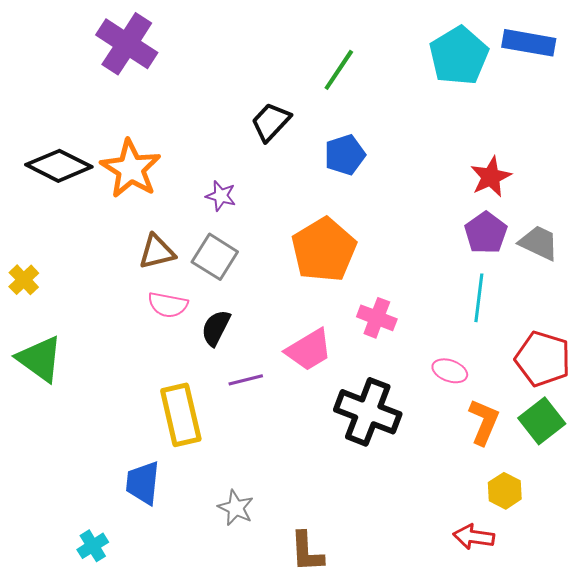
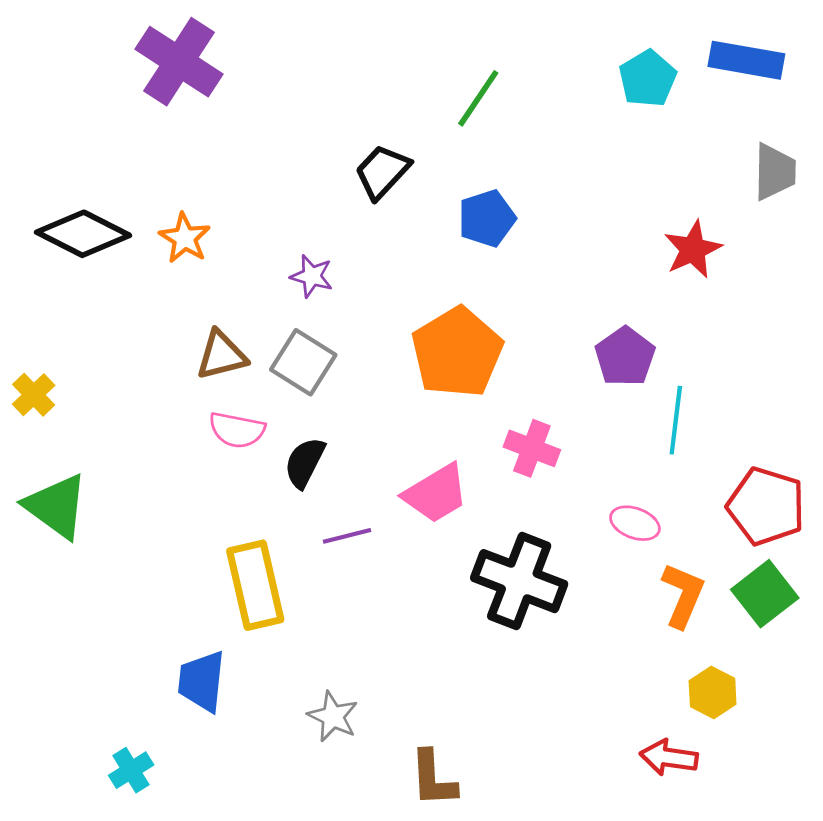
cyan pentagon: (459, 56) -> (648, 79), size x0.7
orange star: (131, 169) -> (185, 238), size x0.6
purple pentagon: (486, 233) -> (625, 357), moved
gray trapezoid: (539, 243) -> (775, 172), moved, turned 66

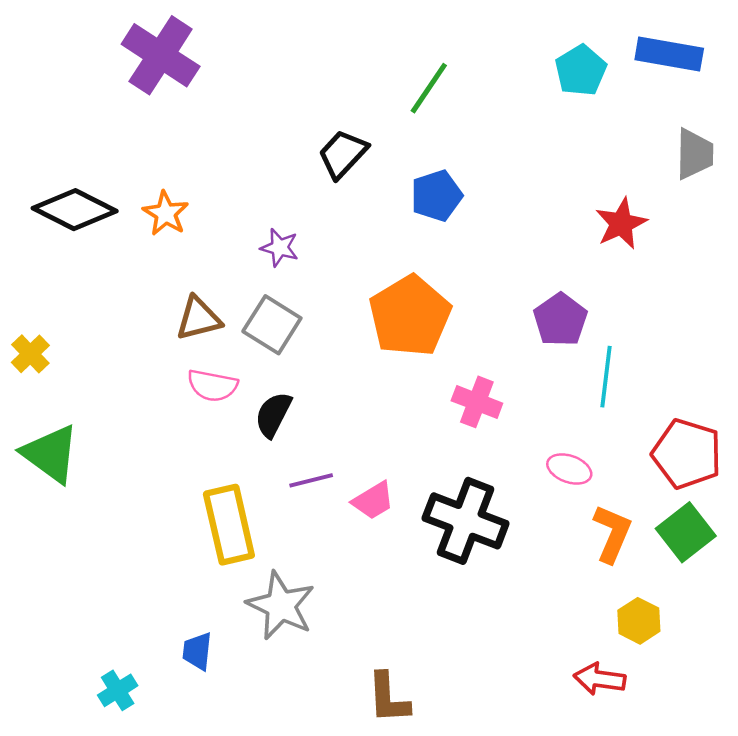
pink trapezoid: (436, 494) -> (373, 501), moved, size x0.7
blue trapezoid: (202, 681) -> (197, 651), moved, size x0.7
gray star: (333, 717) -> (281, 606), moved, size x1.5

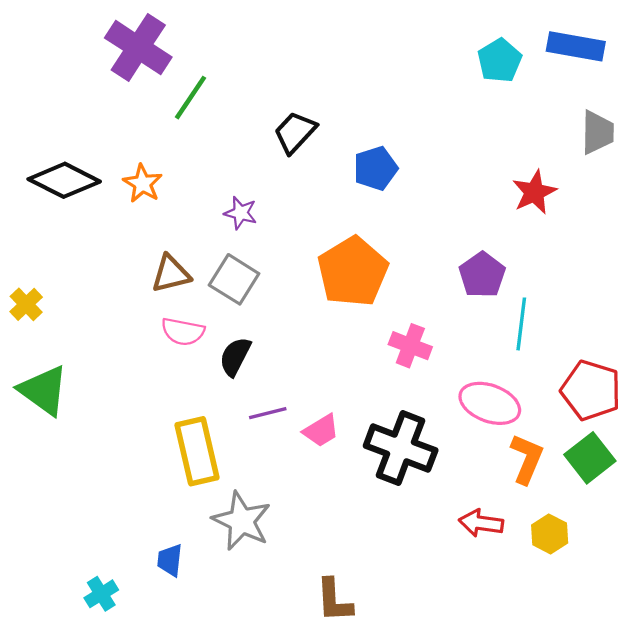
green line: (429, 88) -> (190, 98), moved
pink ellipse: (569, 469) -> (490, 403), size x1.6
red arrow: (600, 679) -> (481, 523), moved

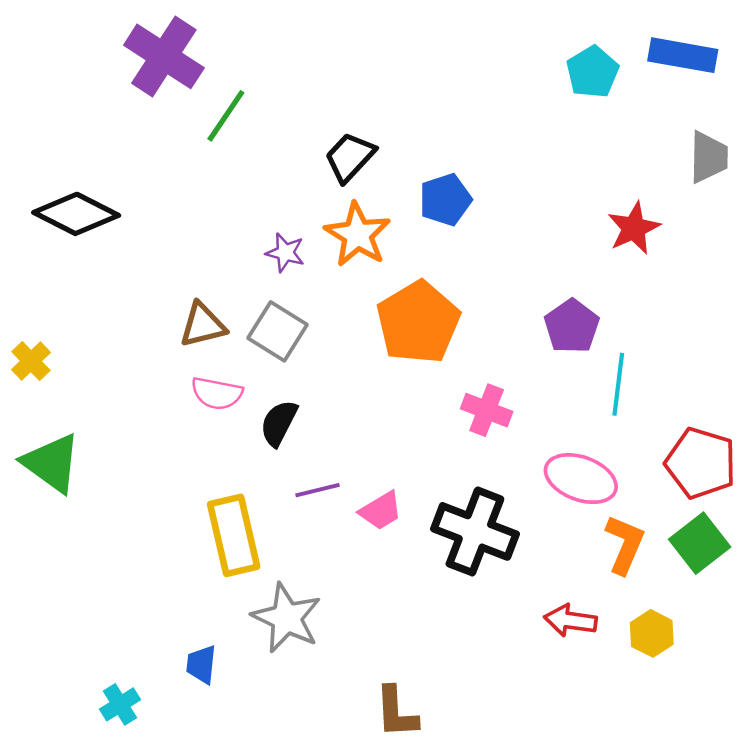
orange star: (143, 184) -> (358, 235), moved, size x1.4

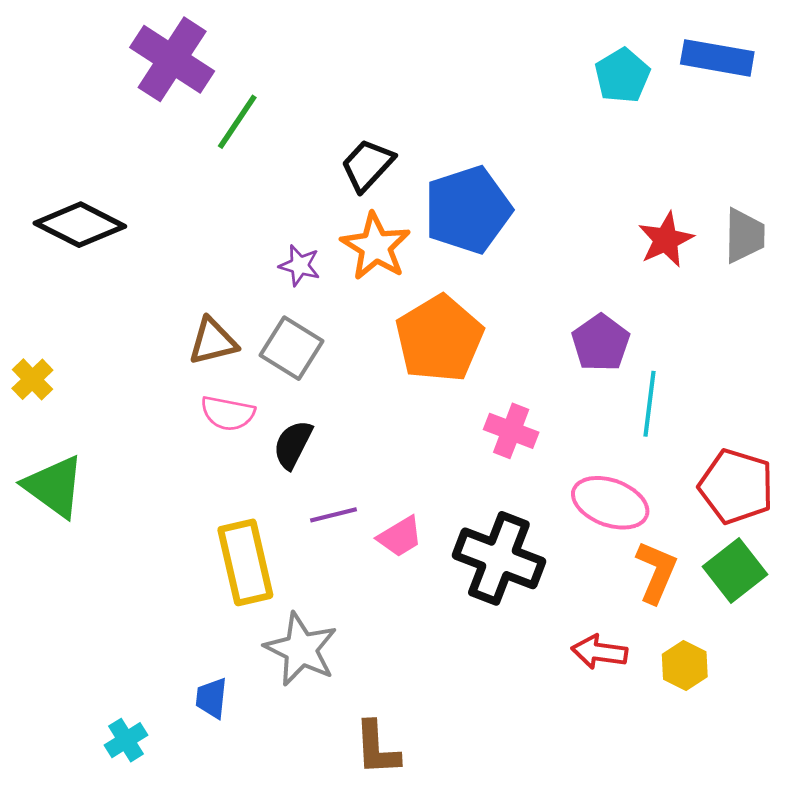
gray trapezoid: (709, 157) -> (744, 236), moved
blue pentagon: (445, 200) -> (468, 210), size x1.6
brown L-shape: (396, 712) -> (377, 748), moved

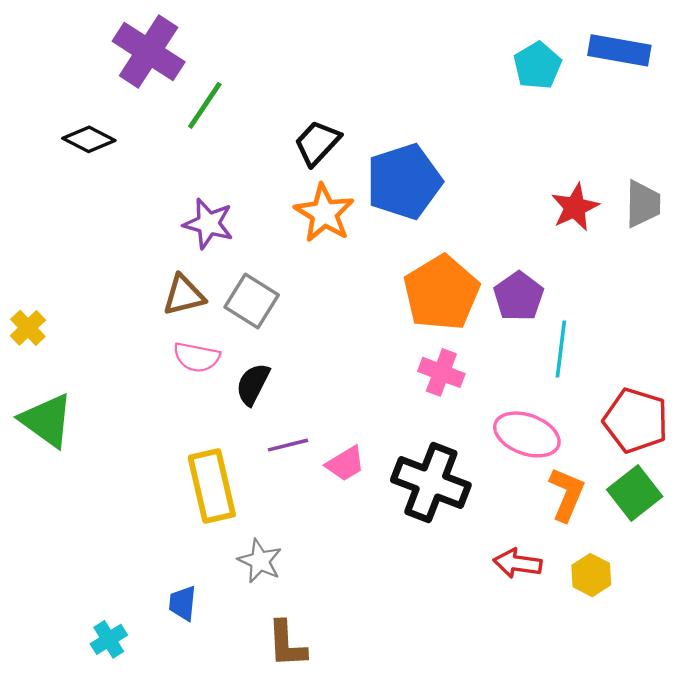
black diamond: (80, 225) -> (89, 139), moved, size x0.7
purple star: (300, 265) -> (208, 224), moved, size x1.4
orange pentagon: (439, 339) -> (441, 293), moved
gray star: (301, 649) -> (260, 561), size x0.7
brown L-shape: (377, 748) -> (287, 644), moved

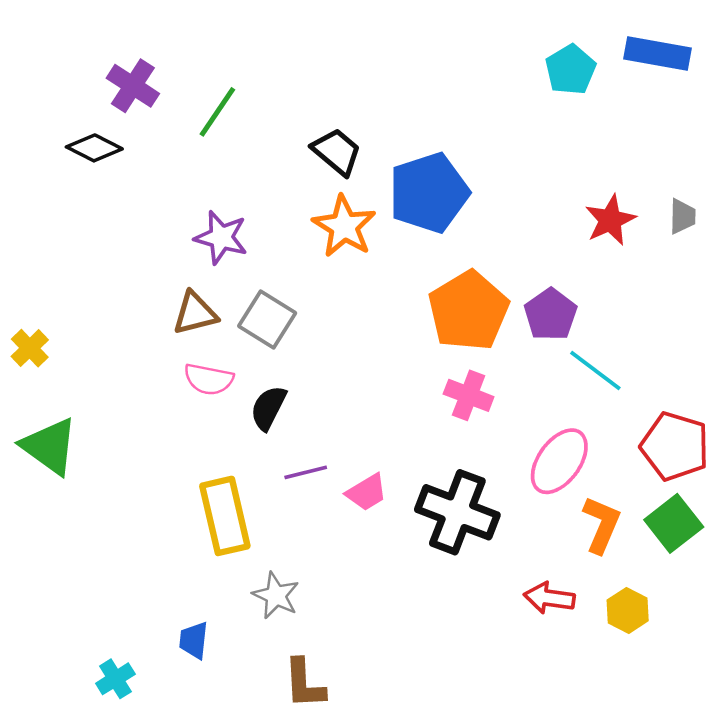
purple cross: (149, 52) -> (133, 86), moved, size x0.7
black trapezoid: (317, 143) -> (337, 152), turned 87
gray trapezoid: (643, 204) -> (682, 216), size x0.7
cyan line: (561, 349) -> (595, 370), turned -60
pink ellipse: (527, 434) -> (559, 461), turned -74

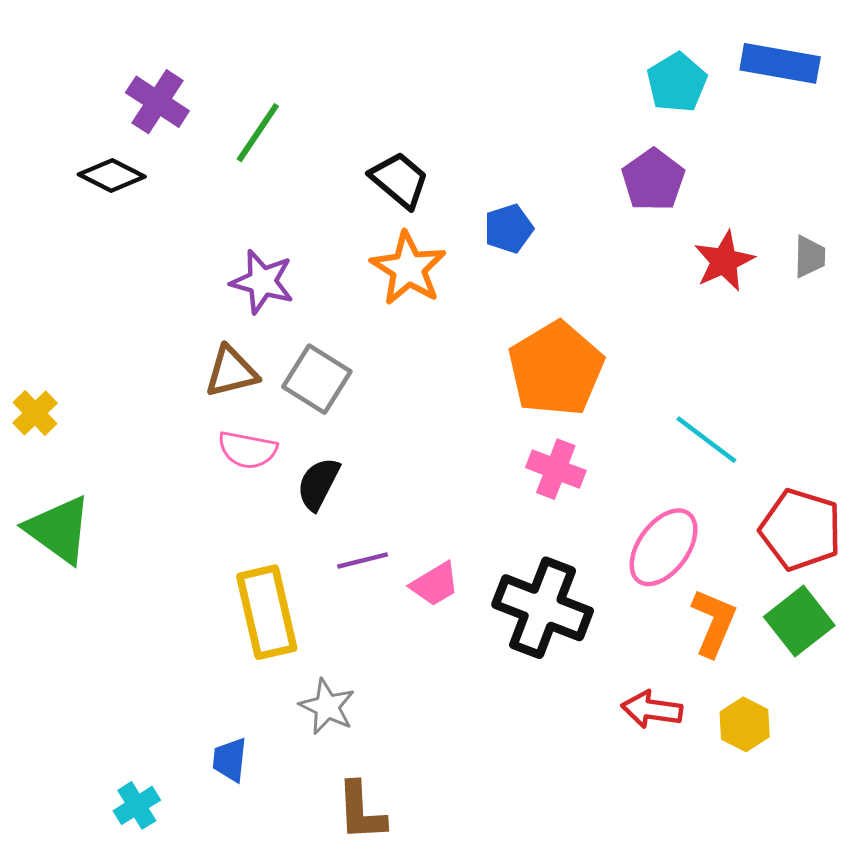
blue pentagon: (429, 193) -> (509, 229), size x0.5
purple pentagon: (551, 315) -> (653, 180), moved

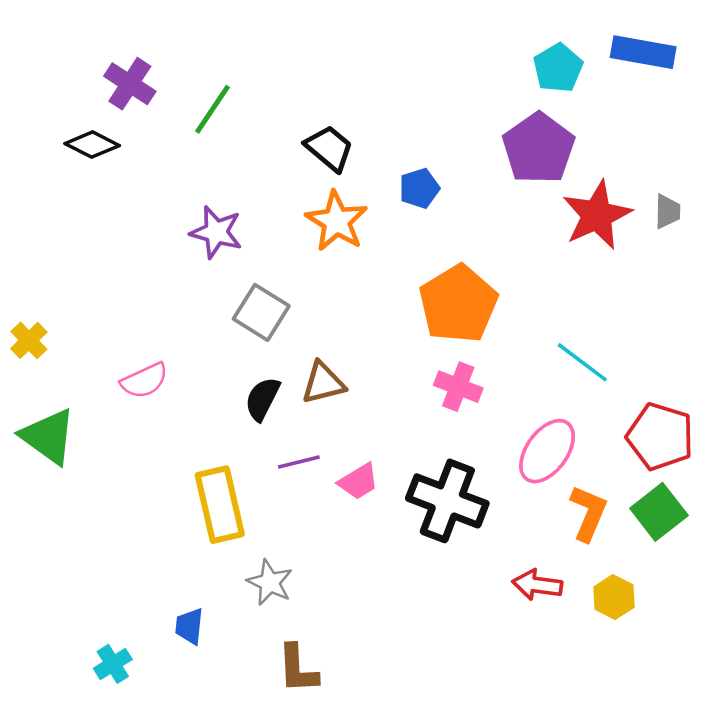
purple pentagon: (653, 180) -> (539, 148), size x1.4
red star: (724, 261) -> (597, 215), size x1.4
brown triangle: (231, 372) -> (323, 383), moved
pink semicircle: (247, 450) -> (144, 381), moved, turned -36

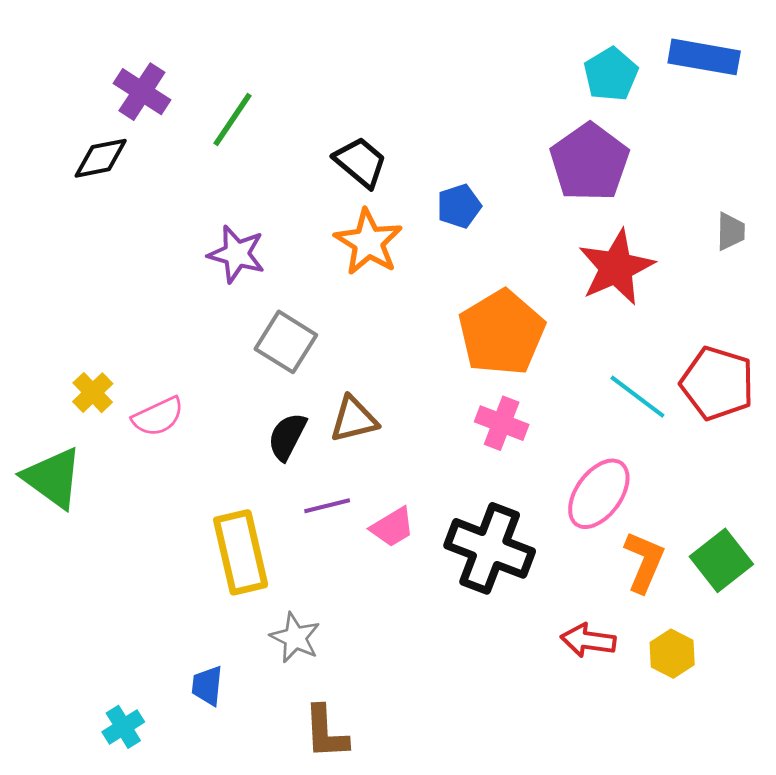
black diamond: (92, 145) -> (101, 158), turned -38
red star: (597, 215) -> (616, 267), moved
yellow cross: (29, 340) -> (93, 393), moved
red pentagon: (660, 436) -> (717, 383), moved

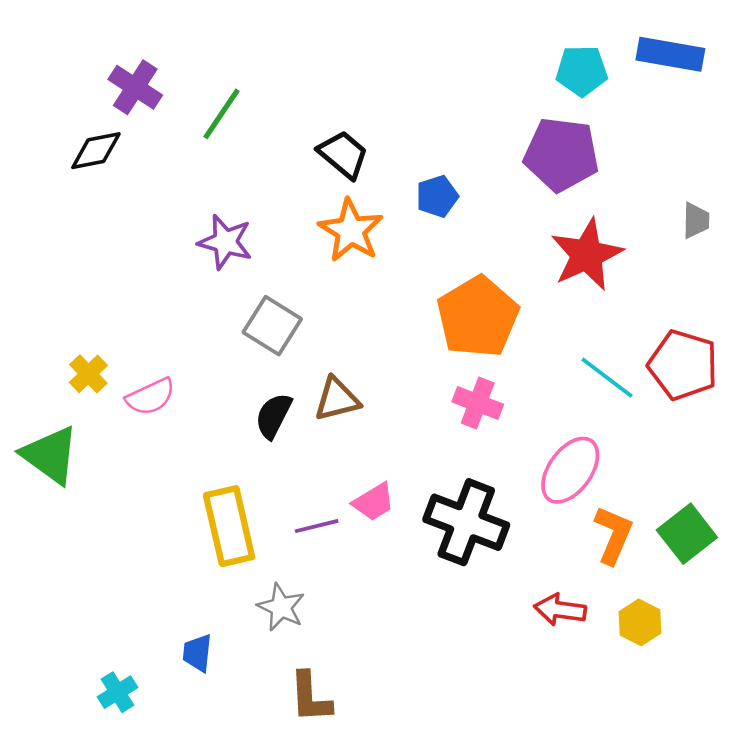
cyan pentagon: (611, 74) -> (582, 71), turned 30
purple pentagon: (590, 162) -> (561, 154), turned -30
purple line: (327, 506) -> (317, 526), moved

